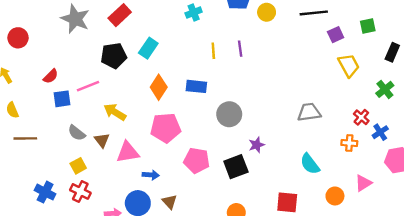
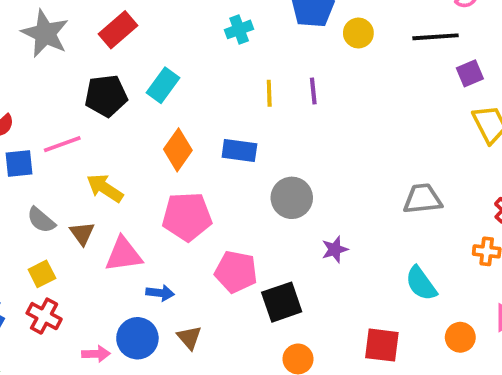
black square: (236, 167) -> (282, 302), moved

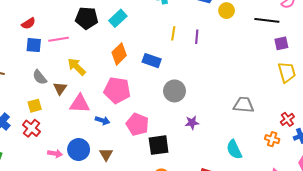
blue arrow: (160, 293) -> (102, 120), moved

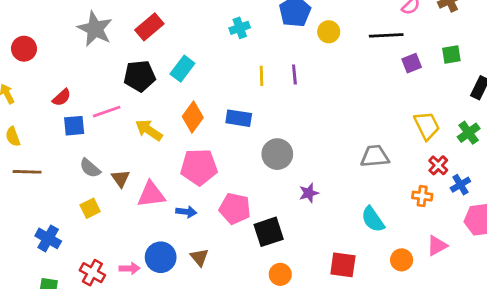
yellow arrow: (77, 67) -> (149, 130), moved
yellow trapezoid: (287, 72) -> (427, 126), moved
red cross: (31, 128) -> (92, 273), moved

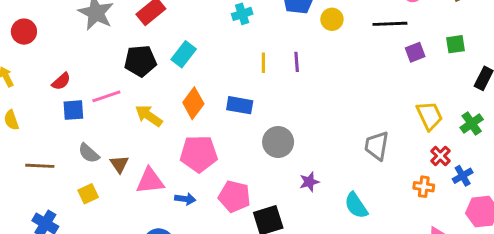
gray trapezoid: (375, 156) -> (377, 146), turned -76
brown line: (27, 172) -> (40, 166), moved
cyan semicircle: (373, 219) -> (356, 205), moved

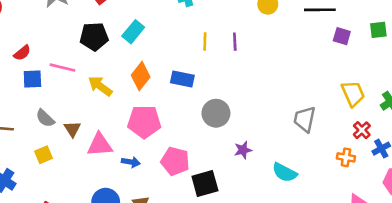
purple square: (415, 52) -> (342, 36), turned 36
pink line: (106, 96) -> (63, 68), turned 30
cyan semicircle: (356, 205) -> (285, 172), turned -30

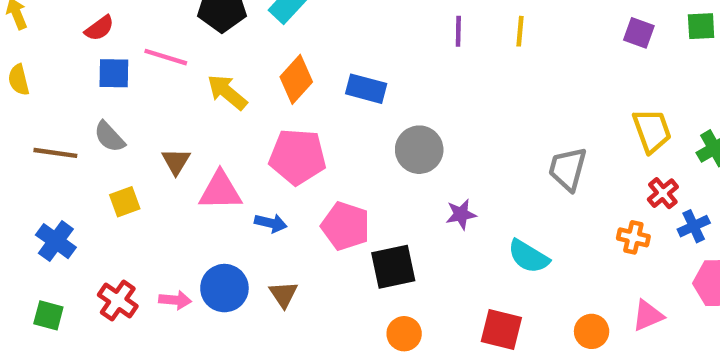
yellow line: (205, 41) -> (520, 31), moved
gray semicircle: (45, 118) -> (109, 137), moved

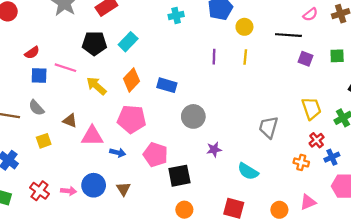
brown triangle: (176, 161) -> (70, 121), turned -40

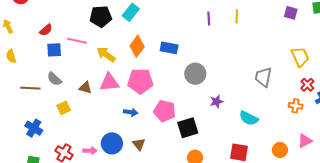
pink triangle: (92, 136) -> (109, 82), moved

